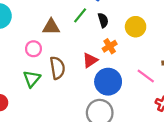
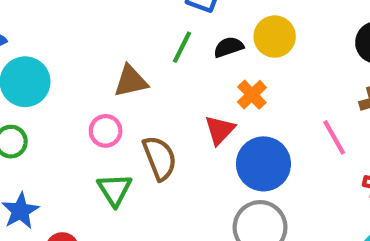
black semicircle: (103, 20) -> (229, 47), turned -80
yellow circle: (136, 27) -> (275, 37), moved
pink line: (146, 76) -> (334, 137), turned 36

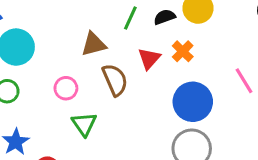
red triangle: (220, 130) -> (149, 59), moved
pink circle: (106, 131) -> (66, 88), moved
brown semicircle: (160, 158) -> (115, 80), moved

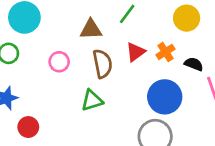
black semicircle: (164, 17) -> (194, 64), moved, turned 30
green triangle: (84, 124) -> (92, 100), moved, turned 35

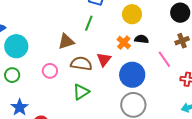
red triangle: (135, 52) -> (104, 59), moved
brown semicircle: (103, 64) -> (81, 64), turned -55
black semicircle: (194, 64) -> (141, 39), moved

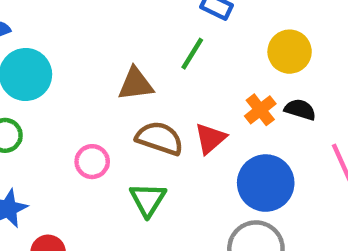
pink circle: (50, 71) -> (92, 162), moved
green triangle: (81, 92) -> (148, 200), turned -36

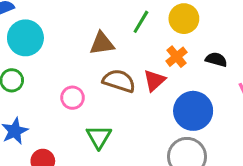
yellow circle: (290, 52) -> (184, 19), moved
orange cross: (260, 110) -> (177, 57), moved
green triangle: (148, 200) -> (99, 137), moved

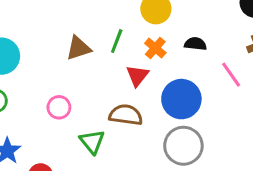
green line: (141, 22) -> (117, 41), moved
brown semicircle: (119, 81) -> (126, 115), moved

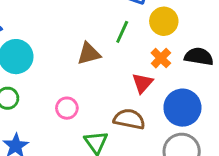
green line: (117, 41) -> (122, 32), moved
black semicircle: (195, 44) -> (199, 56), size x1.4

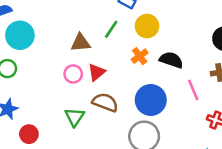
red triangle: (142, 83) -> (97, 72), moved
pink circle: (67, 108) -> (73, 74), moved

